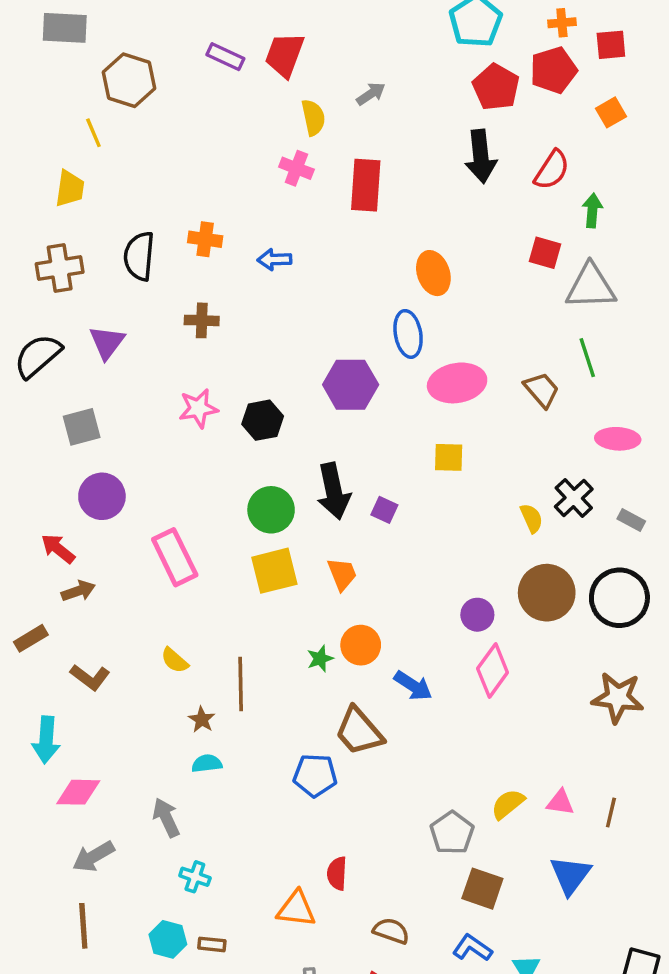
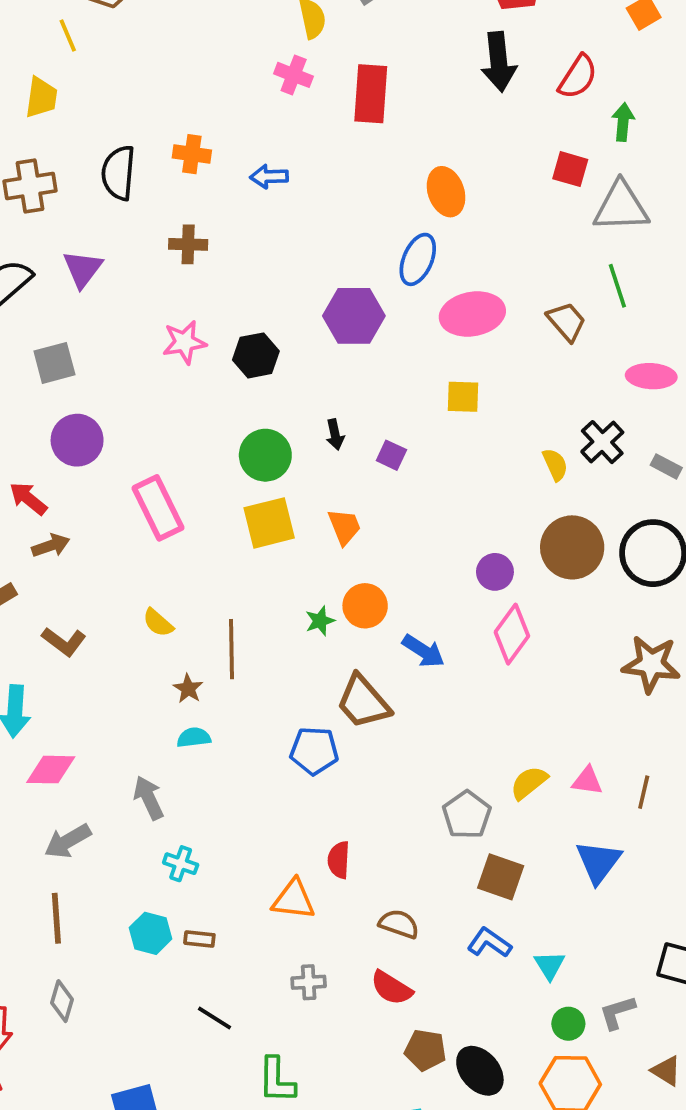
blue ellipse: (408, 334) -> (418, 259), turned 33
black arrow: (334, 491) -> (335, 434), size x0.5

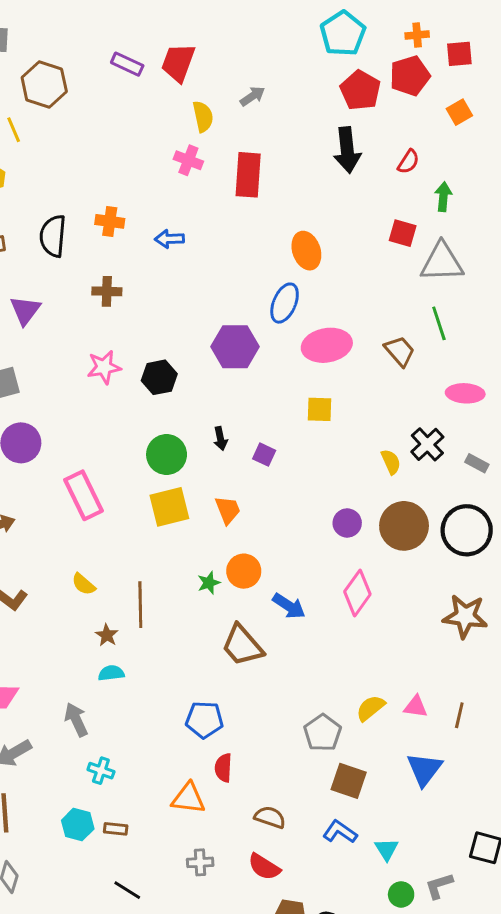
red semicircle: (578, 77) -> (408, 162), size x0.7
purple circle: (495, 572) -> (347, 523), moved
blue pentagon: (314, 751) -> (204, 720), moved

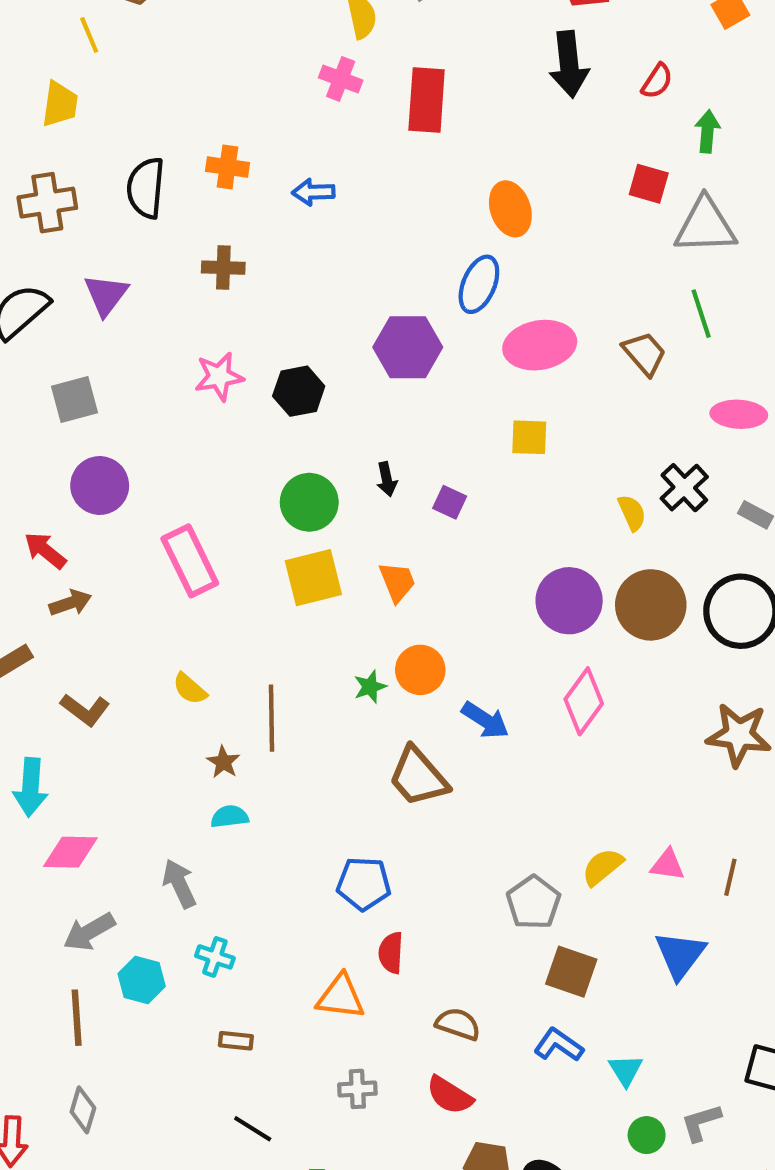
purple circle: (347, 523) -> (569, 601), size x1.6
cyan hexagon: (78, 825) -> (142, 980), moved

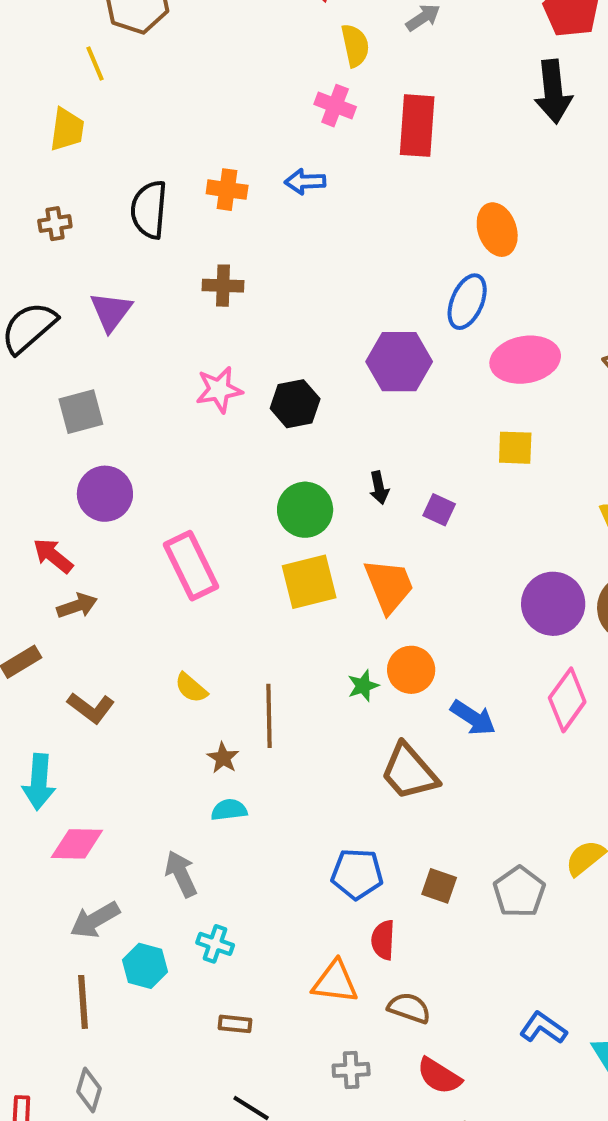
blue arrow: (313, 192) -> (305, 182), moved
brown cross: (47, 203) -> (55, 224), size x0.6
orange trapezoid: (397, 582) -> (389, 586), size x1.4
brown square: (571, 972) -> (439, 886), moved, size x0.7
brown semicircle: (458, 1024) -> (409, 1008), moved

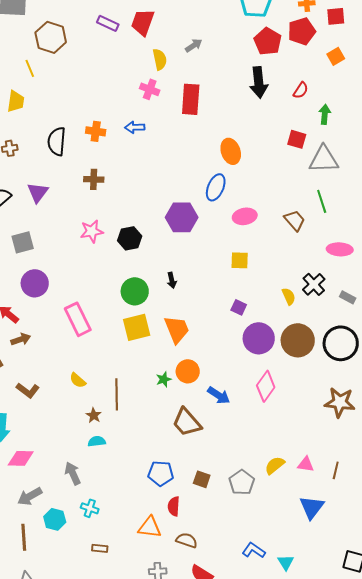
pink ellipse: (525, 360) -> (245, 216), size x0.7
purple square: (439, 510) -> (239, 307), moved

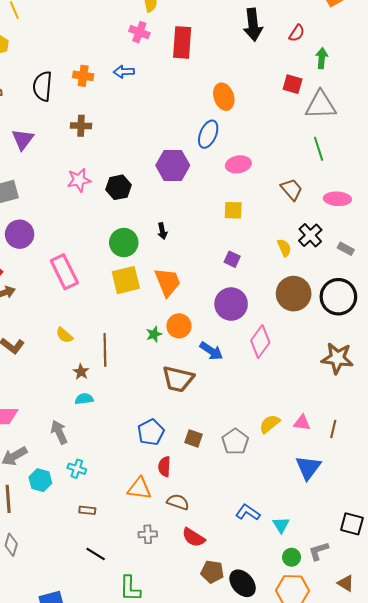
brown trapezoid: (295, 220) -> (292, 189), moved
purple circle: (259, 338) -> (231, 304), moved
brown trapezoid: (187, 422) -> (178, 379), turned -36
blue pentagon: (161, 473) -> (151, 432), turned -30

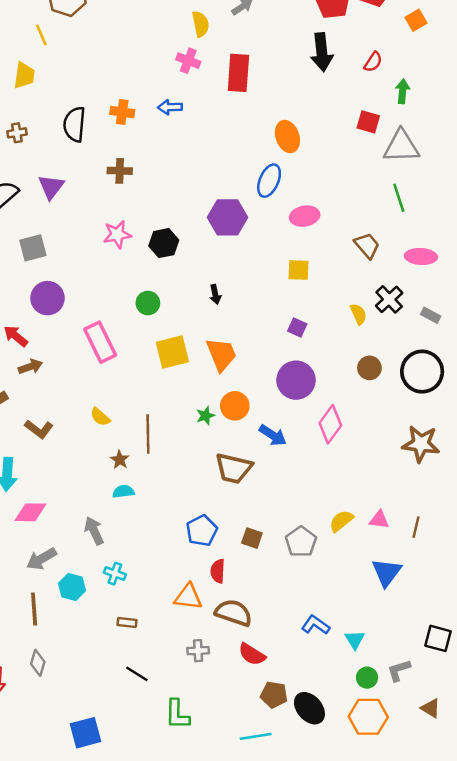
green circle: (124, 243) -> (148, 303), moved, size x0.7
brown circle: (294, 294) -> (369, 368), size x0.6
brown semicircle: (178, 502) -> (234, 613), size x1.4

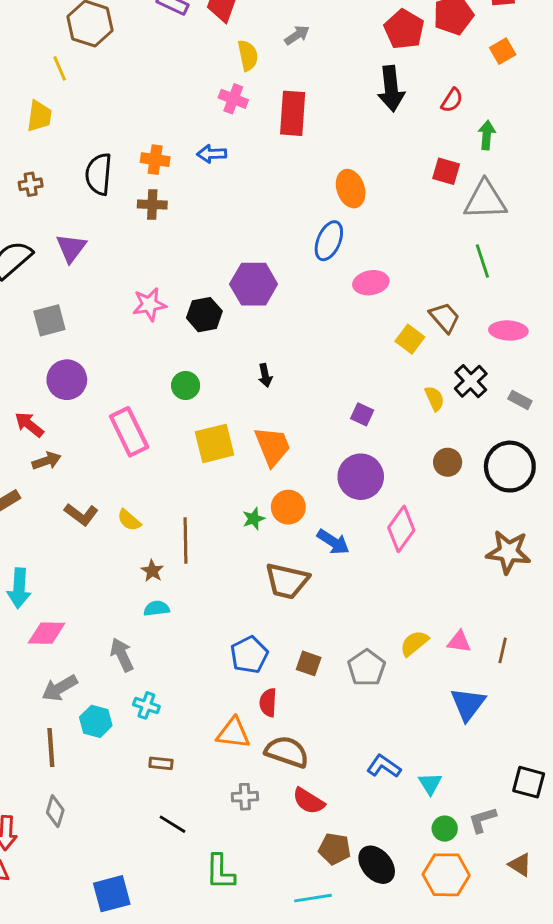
brown cross: (120, 171) -> (152, 205), moved
purple hexagon: (227, 217) -> (254, 284), moved
yellow square: (298, 270) -> (410, 339), moved, turned 35
brown L-shape: (39, 429) -> (81, 514), moved

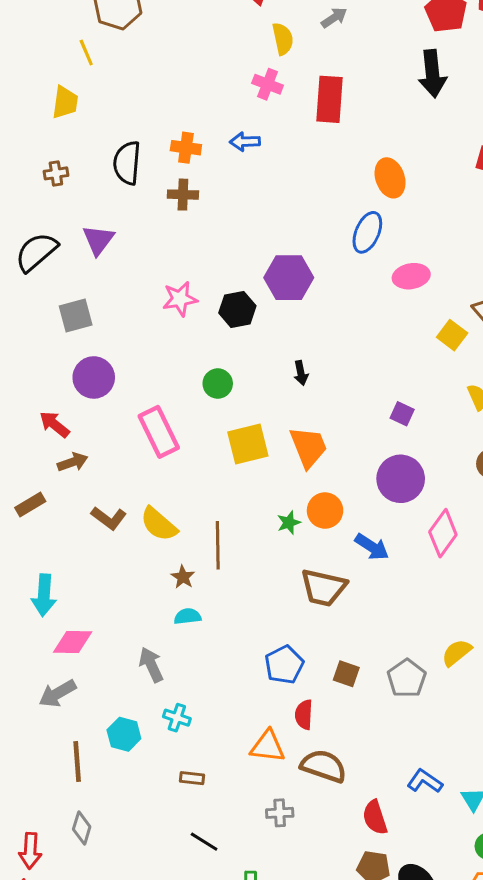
yellow semicircle: (129, 520) -> (159, 524), size x1.5
gray arrow: (60, 688) -> (57, 693), moved
red semicircle: (309, 801) -> (375, 817), moved, turned 40

